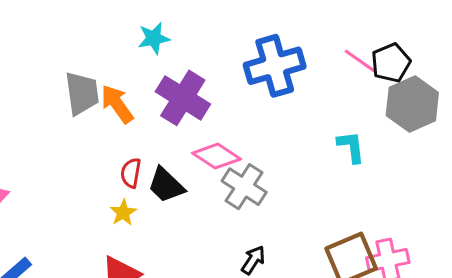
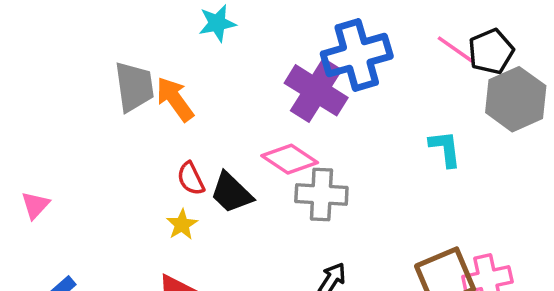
purple cross: (183, 98) -> (316, 90), moved
red semicircle: (131, 173) -> (191, 179), turned -36
gray cross: (244, 187) -> (321, 195), turned -30

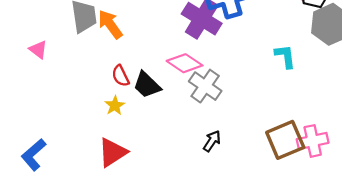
gray cross: (321, 195) -> (205, 86), turned 32
pink triangle: (35, 205) -> (38, 49), moved, turned -36

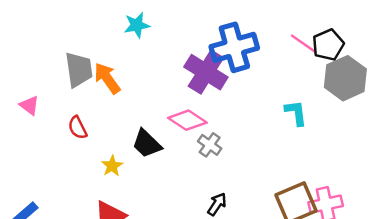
red semicircle: (121, 76) -> (78, 128), moved
gray cross: (205, 86) -> (210, 145), size x0.7

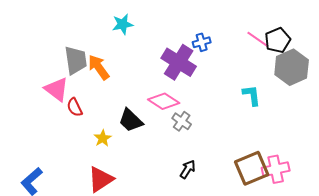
blue cross: (234, 47) -> (202, 42), size x0.5
pink triangle: (29, 105) -> (57, 89), moved, size x1.5

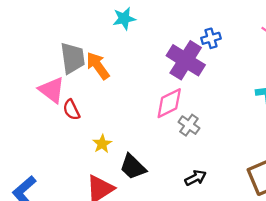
pink diamond: (164, 101) -> (169, 103), turned -60
black trapezoid: (131, 120) -> (133, 167), moved
black arrow: (188, 169) -> (196, 178), turned 30

